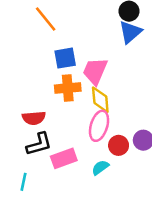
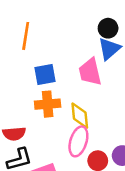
orange line: (46, 19) -> (26, 36), turned 48
pink trapezoid: (95, 71) -> (90, 72), moved, turned -36

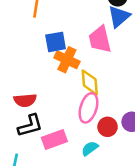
orange cross: (48, 104) -> (67, 60), moved, turned 30

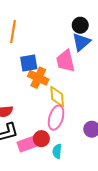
red circle: (108, 127) -> (41, 139), moved
cyan semicircle: (90, 148) -> (57, 151), turned -48

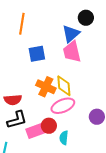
blue triangle: (81, 42) -> (71, 34), moved
orange cross: (38, 78) -> (46, 87), moved
pink ellipse: (56, 118) -> (63, 106), turned 50

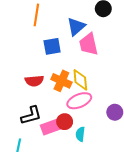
blue triangle: (71, 34) -> (76, 26), moved
red semicircle: (13, 100) -> (34, 81), moved

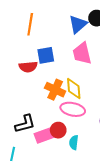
blue triangle: (76, 26) -> (78, 24), moved
red semicircle: (34, 81) -> (28, 67), moved
pink ellipse: (79, 101) -> (73, 109), turned 35

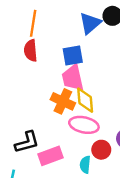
pink trapezoid: (82, 53) -> (73, 78), moved
blue square: (46, 55) -> (73, 55), moved
red semicircle: (28, 67) -> (31, 51), moved, turned 90
red circle: (58, 130) -> (101, 150), moved

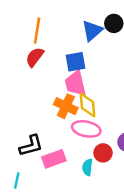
red semicircle: (31, 51) -> (35, 57), turned 42

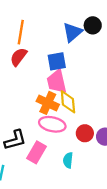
pink ellipse: (86, 129) -> (52, 124), moved
red circle: (103, 153) -> (85, 133), moved
pink rectangle: (54, 159) -> (37, 152), turned -40

